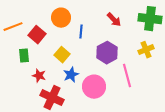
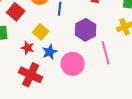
red star: (39, 76) -> (28, 48), moved

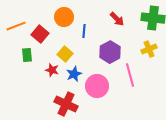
red cross: (31, 75) -> (66, 104), moved

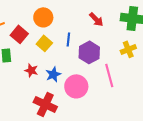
blue line: (84, 31) -> (68, 39), moved
yellow square: (65, 54) -> (44, 43), moved

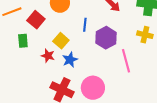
yellow square: (44, 43) -> (61, 41), moved
yellow cross: (128, 49) -> (145, 35), turned 35
pink circle: (76, 86) -> (93, 88), moved

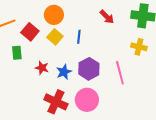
purple hexagon: (106, 38) -> (89, 69), moved
yellow square: (61, 41) -> (55, 37), moved

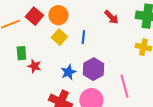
red square: (30, 32) -> (34, 16), moved
red star: (42, 68) -> (34, 66), moved
pink line: (120, 73) -> (124, 86), moved

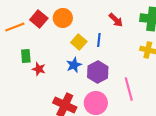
yellow square: (59, 37) -> (79, 42), moved
blue line: (83, 37) -> (99, 40), moved
blue star: (68, 72) -> (74, 65), moved

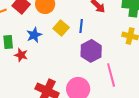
blue star: (74, 65) -> (34, 35), moved
purple hexagon: (98, 72) -> (91, 51), moved

